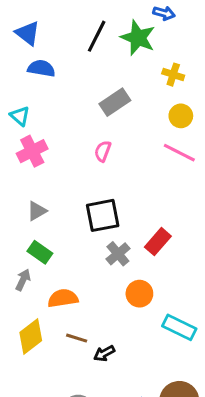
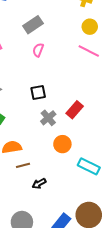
gray rectangle: (115, 102) -> (33, 25), moved
black square: (103, 215) -> (38, 92), size x0.7
brown line: (77, 338) -> (23, 165), moved, turned -32

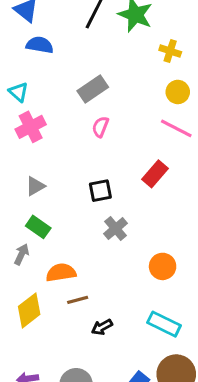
red rectangle: (75, 110) -> (155, 174), moved
orange circle: (62, 144) -> (163, 266), moved
cyan rectangle: (89, 166) -> (164, 324), moved

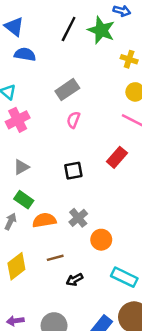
gray cross: (116, 228) -> (78, 218), moved
orange circle: (163, 266) -> (101, 240), moved
orange semicircle: (61, 272) -> (44, 220), moved

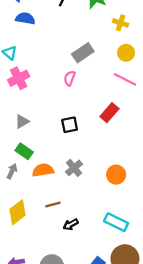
gray rectangle: (67, 90) -> (83, 53), moved
orange circle: (101, 240) -> (116, 175), moved

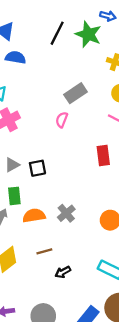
red rectangle: (109, 113) -> (103, 156), turned -48
black square: (70, 125) -> (37, 168), moved
green rectangle: (24, 151) -> (14, 196), turned 49

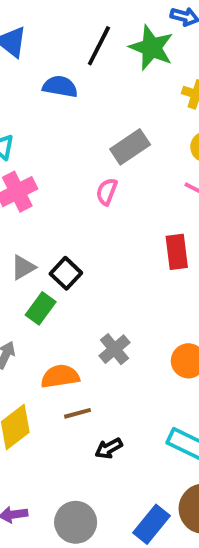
blue semicircle: (16, 57) -> (60, 87), moved
black square: (37, 168) -> (66, 273), turned -36
green rectangle: (14, 196) -> (41, 308), moved, turned 42
orange semicircle: (34, 216) -> (60, 376), moved

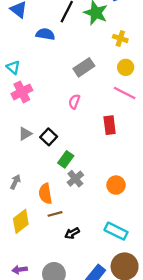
pink semicircle: (107, 192) -> (74, 102), moved
green rectangle: (41, 308) -> (66, 159), moved
orange semicircle: (60, 376) -> (45, 194), turned -90

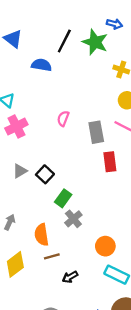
gray rectangle: (84, 67) -> (96, 132), moved, turned -66
pink semicircle: (74, 102) -> (63, 119), moved
orange circle: (116, 185) -> (105, 246), moved

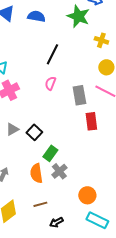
black line: (64, 41) -> (52, 54), moved
blue semicircle: (42, 65) -> (36, 16), moved
orange semicircle: (42, 235) -> (36, 173), moved

